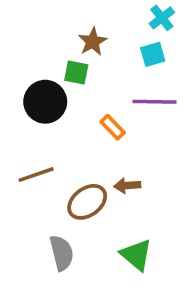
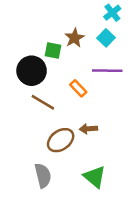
brown star: (93, 42) -> (74, 38), moved
cyan square: (153, 54) -> (106, 38), turned -30
brown line: (36, 175) -> (43, 102), moved, turned 50

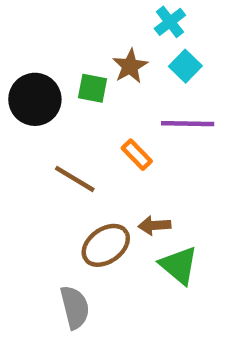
cyan cross: (112, 13) -> (170, 22), moved
black circle: (32, 71) -> (35, 99), moved
green triangle: (95, 177) -> (179, 265), moved

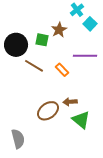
cyan square: (185, 66) -> (90, 24), moved
brown line: (75, 179) -> (34, 66), moved
gray semicircle: (75, 307) -> (18, 139), moved

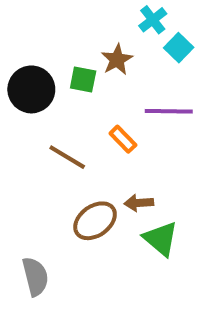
brown line: (34, 66) -> (67, 157), moved

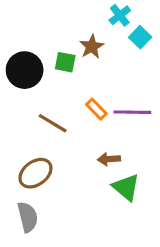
purple line: (169, 111) -> (132, 112), moved
brown ellipse: (95, 221) -> (35, 173), moved

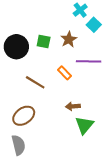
brown star: (92, 47) -> (69, 39), moved
purple line: (132, 112) -> (89, 61), moved
green triangle: (126, 187) -> (84, 125), turned 30

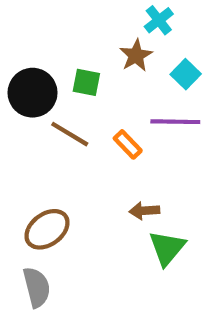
cyan square: (94, 25) -> (186, 74), moved
brown star: (69, 39) -> (136, 55), moved
brown line: (35, 82) -> (70, 134), moved

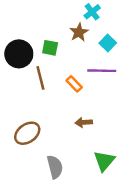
brown line: (70, 134) -> (40, 78), turned 45
green triangle: (167, 248) -> (104, 161), moved
gray semicircle: (37, 287) -> (55, 167), moved

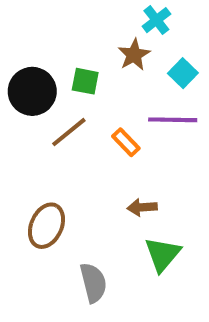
brown line: (40, 78) -> (69, 132), turned 65
brown ellipse: (27, 133) -> (46, 226), turned -30
green triangle: (104, 161) -> (163, 254), moved

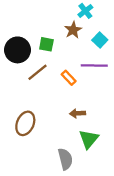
gray semicircle: (93, 283) -> (65, 159), moved

